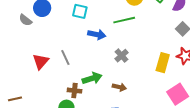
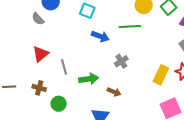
gray semicircle: (25, 20) -> (38, 19), moved
gray line: (65, 57) -> (64, 67), moved
brown cross: (74, 91) -> (39, 88), moved

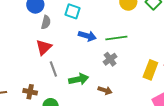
gray semicircle: (38, 19) -> (46, 22), moved, turned -120
green line: (130, 26) -> (116, 38), moved
red triangle: (41, 54) -> (44, 47), moved

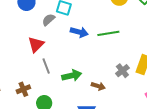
gray semicircle: (46, 22) -> (49, 20), moved, turned -144
gray cross: (110, 59) -> (122, 71), moved
brown cross: (30, 92) -> (23, 89), turned -32

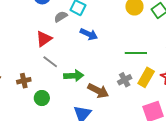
green line: (108, 33) -> (136, 53), moved
gray line: (46, 66) -> (50, 62), turned -42
brown arrow: (98, 86) -> (98, 91), size x1.5

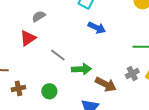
gray semicircle: (61, 17) -> (39, 16), moved
red triangle: (44, 39) -> (28, 38), moved
brown cross: (24, 81) -> (18, 88), moved

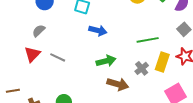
gray line: (58, 55) -> (58, 57), moved
green arrow: (81, 69) -> (106, 61), moved

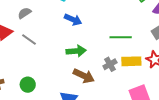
gray semicircle: (39, 31) -> (24, 13), moved
yellow rectangle: (162, 62) -> (131, 61), turned 60

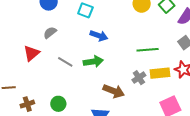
gray line: (29, 40) -> (65, 62), moved
green arrow: (76, 51) -> (93, 62), moved

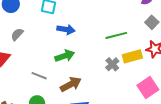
gray line: (65, 62) -> (39, 76), moved
brown arrow: (114, 91) -> (71, 84), moved, turned -40

